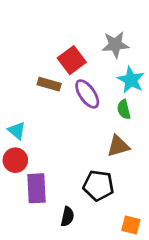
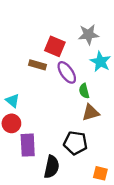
red square: (72, 60) -> (55, 46), turned -30
green semicircle: (124, 109) -> (84, 91), moved
black semicircle: (67, 217) -> (52, 167), size x1.5

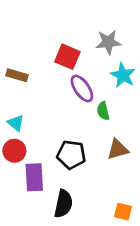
brown rectangle: (37, 65) -> (17, 75), moved
brown triangle: (91, 113) -> (118, 149), moved
black pentagon: (75, 143) -> (71, 155), moved

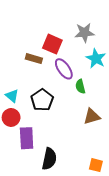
brown rectangle: (17, 75) -> (34, 59), moved
black pentagon: (71, 155) -> (42, 100), moved, turned 30

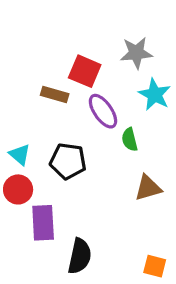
black pentagon: (42, 100) -> (68, 161), turned -30

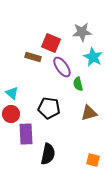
black pentagon: (68, 161) -> (49, 108), moved

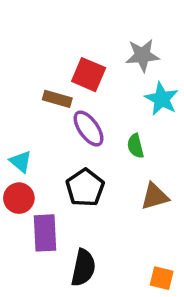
purple ellipse: (62, 67) -> (89, 128), moved
black pentagon: (49, 108) -> (85, 188), turned 30

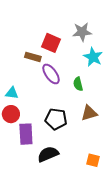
cyan triangle: (21, 162) -> (12, 93), turned -32
black pentagon: (85, 188) -> (56, 119), moved, turned -30
black semicircle: (83, 268) -> (48, 154), turned -125

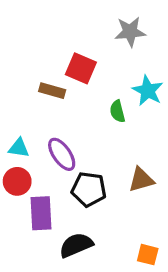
gray star: (82, 32) -> (130, 32), moved
purple ellipse: (51, 74) -> (62, 154), moved
green semicircle: (78, 84) -> (117, 111), moved

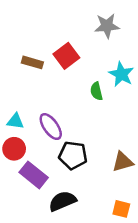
red square: (81, 68) -> (66, 56), turned 30
brown rectangle: (52, 91) -> (32, 62), moved
brown triangle: (141, 180) -> (123, 162), moved
purple rectangle: (41, 213) -> (34, 175), turned -48

